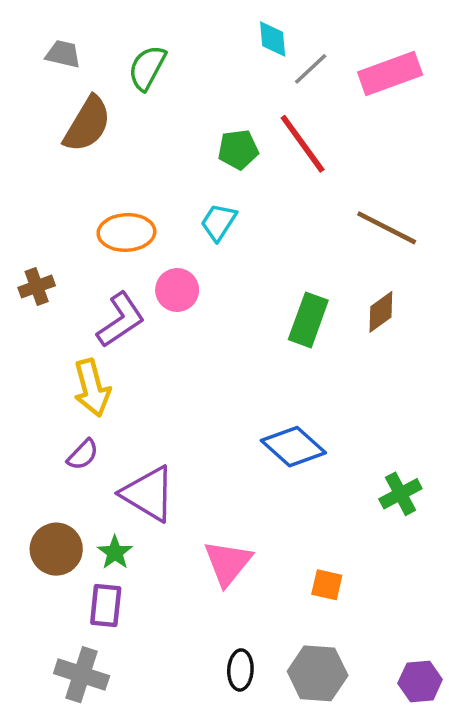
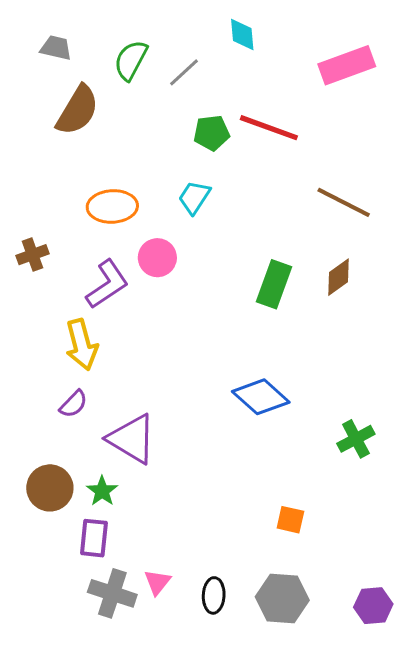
gray line: (311, 69) -> (184, 72), moved
red line: (303, 144) -> (269, 128), turned -34
pink triangle: (228, 563) -> (157, 582), moved, size x0.6
gray cross: (82, 675) -> (112, 593), moved

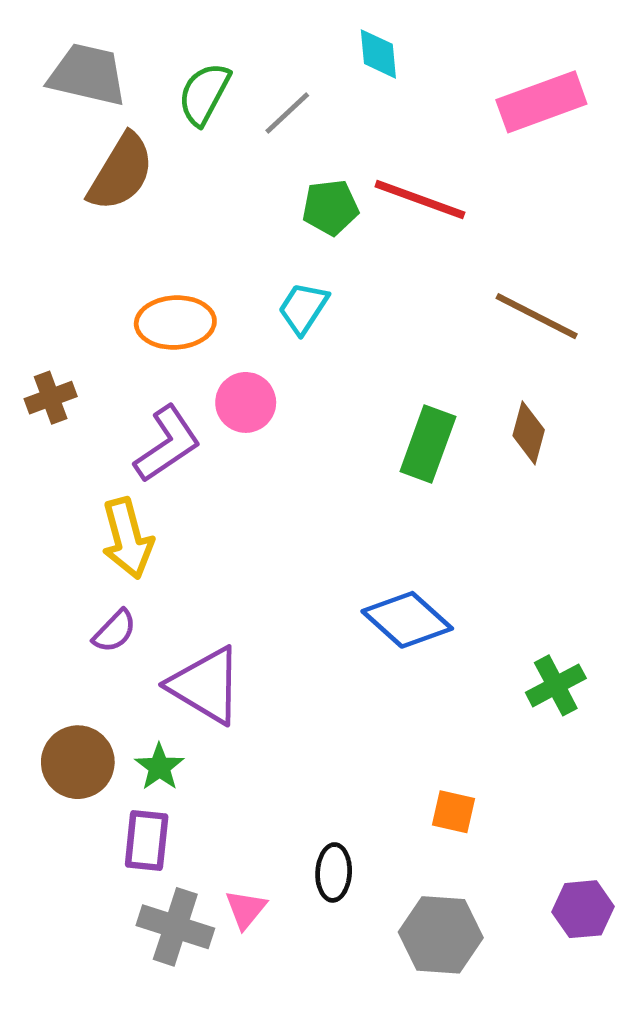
gray trapezoid: (56, 48) -> (87, 75), size x1.6
brown diamond: (339, 277) -> (529, 433), turned -39
black ellipse: (214, 595) -> (334, 872), moved
purple hexagon: (373, 606) -> (583, 909), moved

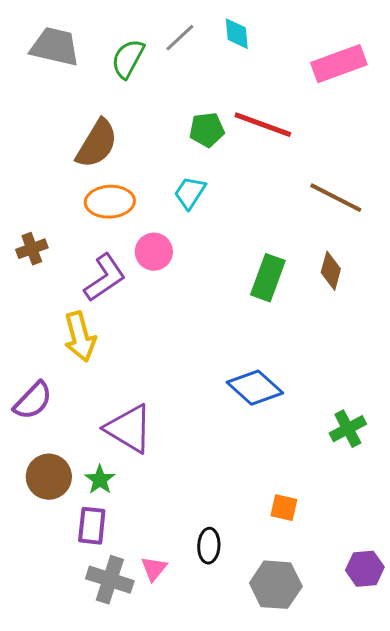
gray line: (287, 113) -> (180, 38), moved
brown semicircle: (121, 172) -> (97, 144), moved
purple semicircle: (115, 631) -> (33, 401), moved, size x1.4

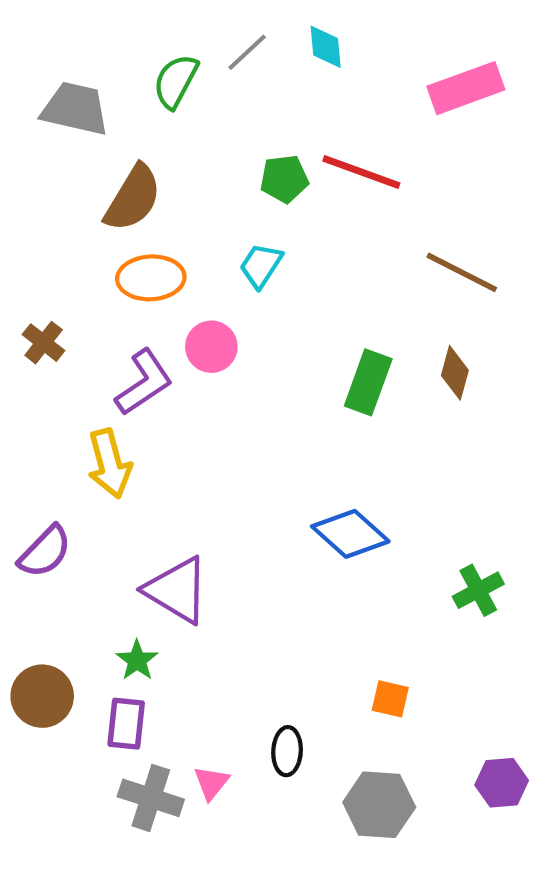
gray trapezoid: (55, 47) -> (75, 109), moved
brown cross: (32, 249) -> (44, 343), turned -32
brown circle: (49, 477) -> (42, 696), moved

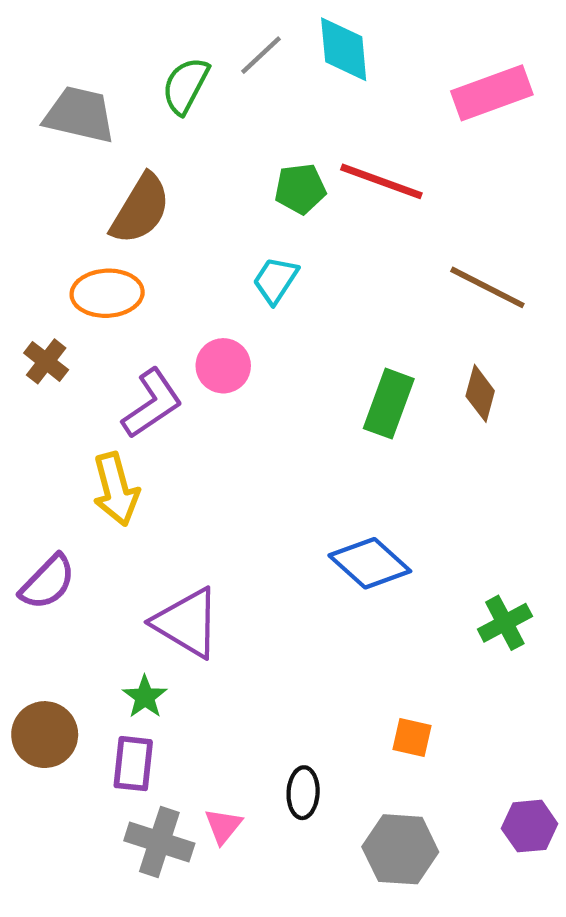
cyan diamond: (326, 47) -> (344, 49), size x1.4
orange ellipse: (151, 278) -> (107, 293), moved

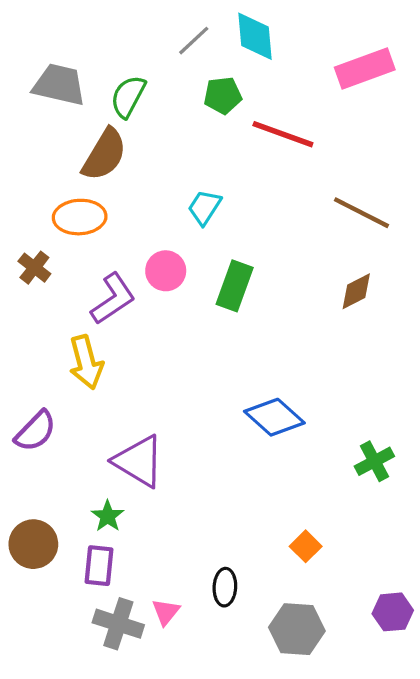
green semicircle: (185, 86) -> (128, 96), moved
green pentagon: (300, 189) -> (223, 95), moved
brown diamond: (480, 393) -> (356, 291), turned 48
green rectangle: (389, 404) -> (235, 286), moved
orange square: (412, 737) -> (306, 546), turned 32

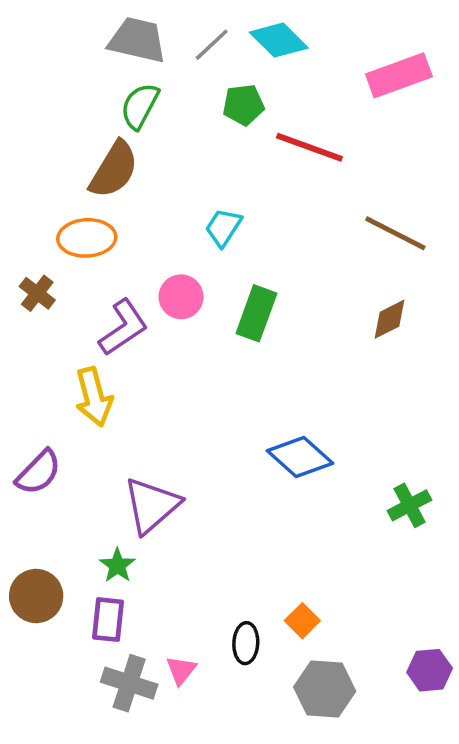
cyan diamond: (255, 36) -> (279, 40), turned -40
gray trapezoid: (59, 85) -> (137, 40), moved
purple triangle: (139, 461) -> (152, 505), turned 48
orange square: (306, 546) -> (302, 621), moved

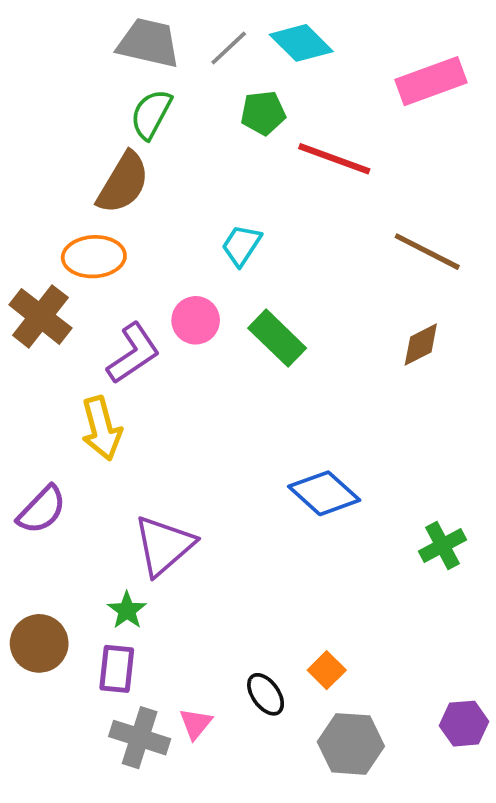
brown cross: (37, 293) -> (40, 316), size x1.6
green rectangle: (256, 313) -> (277, 338), turned -66
black ellipse: (246, 643) -> (266, 694), turned -39

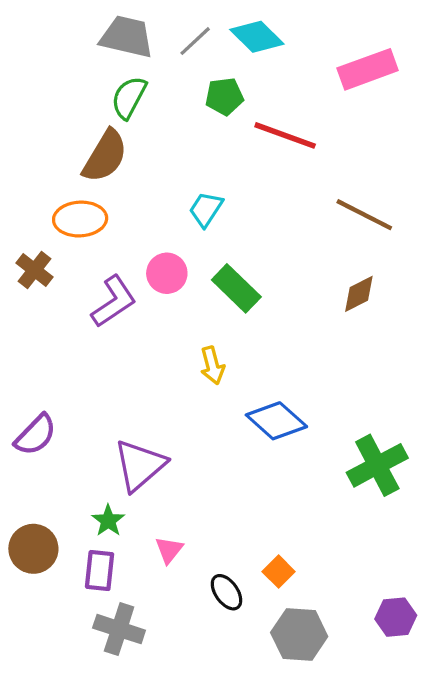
brown cross: (40, 316) -> (34, 270), size x0.7
yellow arrow: (101, 428) -> (212, 365), moved, size x0.7
green cross: (442, 545) -> (377, 465), size x1.5
pink triangle: (196, 724) -> (169, 550), moved

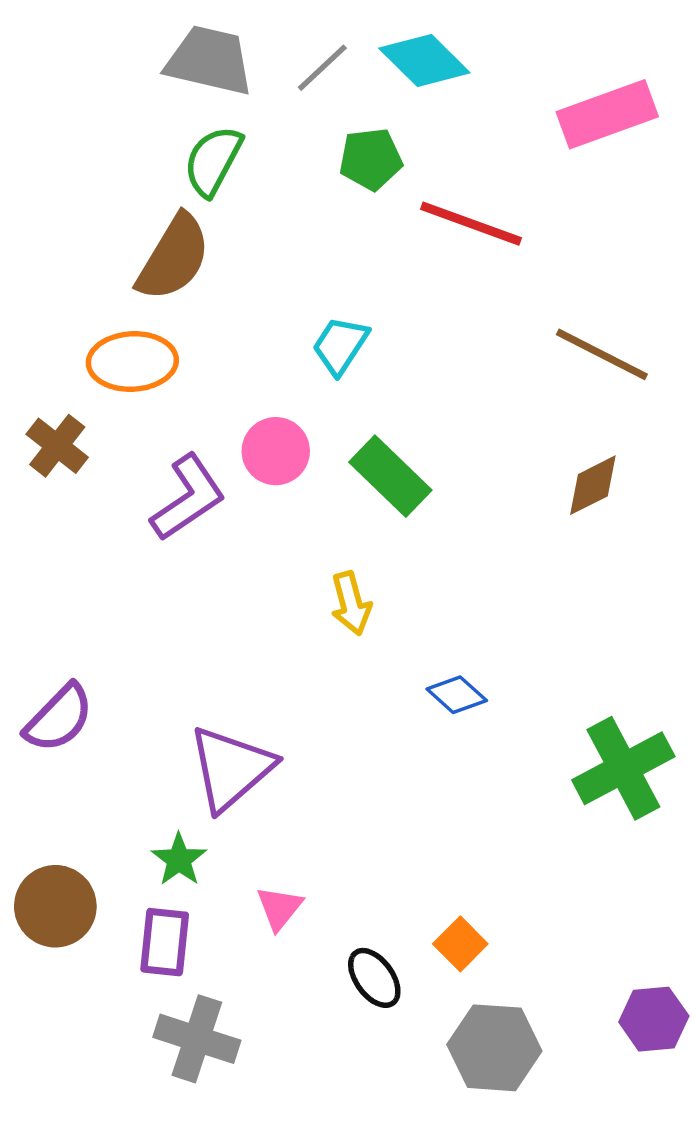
blue diamond: (276, 421) -> (457, 695), size x0.6

